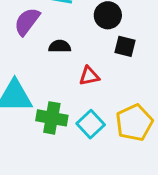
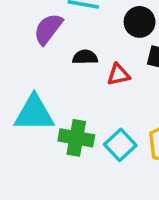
red triangle: (89, 76) -> (118, 75), moved

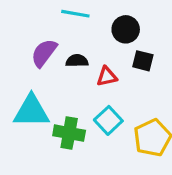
purple semicircle: (48, 29) -> (44, 53), moved
cyan square: (120, 145) -> (108, 120), moved

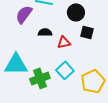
purple semicircle: (44, 53) -> (24, 14), moved
green cross: (69, 133) -> (40, 78), turned -30

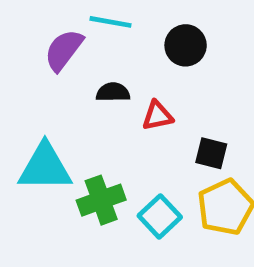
black square: (87, 32) -> (211, 153), moved
cyan square: (65, 70) -> (160, 216), moved

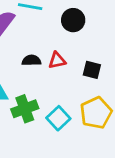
black semicircle: (113, 92) -> (31, 60), moved
black square: (211, 153) -> (92, 70), moved

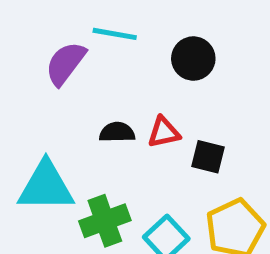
black square: (92, 70) -> (208, 157), moved

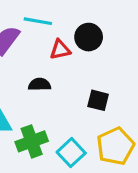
red triangle: (164, 132) -> (60, 50), moved

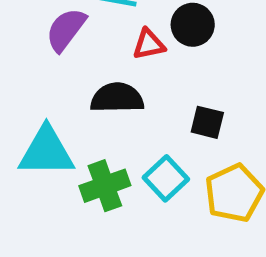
black semicircle: (40, 84) -> (117, 98), size x1.5
cyan square: (71, 153) -> (166, 178), moved

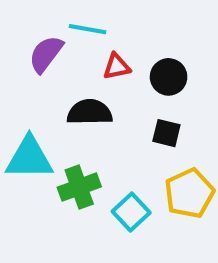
black circle: (193, 25) -> (169, 77), moved
cyan square: (166, 178) -> (131, 212), moved

